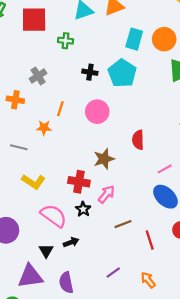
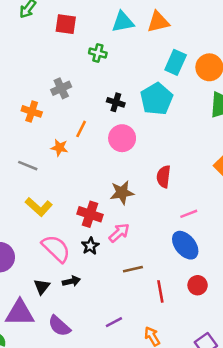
red square: (34, 20) -> (66, 24), size x0.7
black cross: (90, 72) -> (116, 102), moved
purple semicircle: (66, 283) -> (59, 326), turned -45

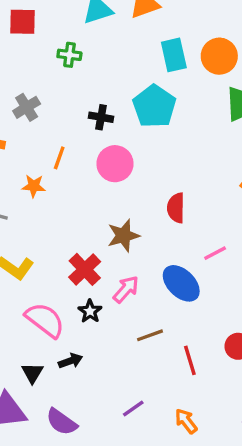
cyan rectangle: (176, 62) -> (174, 55), turned -30
red cross: (90, 214) -> (85, 269), turned 35
blue ellipse: (185, 245) -> (181, 283), moved

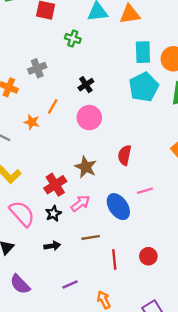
cyan pentagon: (154, 106) -> (144, 87), moved
black cross: (101, 117) -> (86, 85), turned 35
brown star: (123, 236) -> (86, 167), turned 30
black arrow: (70, 361) -> (52, 246), moved

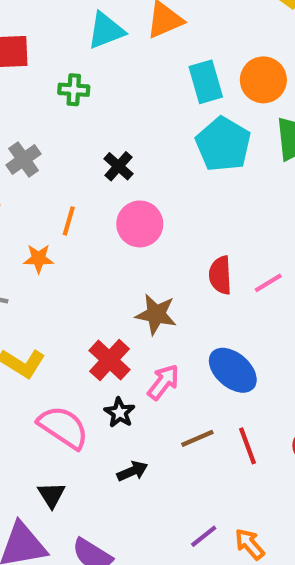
pink line: (145, 191) -> (268, 283), moved
red line: (114, 259) -> (247, 446), moved
purple line: (70, 284) -> (204, 536), moved

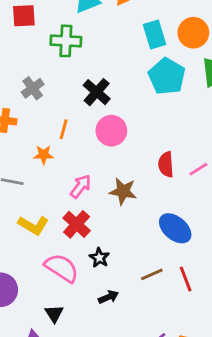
green cross: (74, 90) -> (66, 41), size x1.5
black cross: (119, 166) -> (97, 92), size x1.4
red cross: (110, 360) -> (77, 224), moved
pink arrow: (163, 382) -> (81, 186), moved

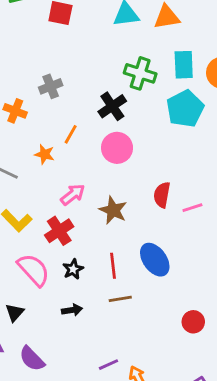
green cross: (66, 41) -> (140, 73), moved
red line: (186, 279) -> (113, 266), moved

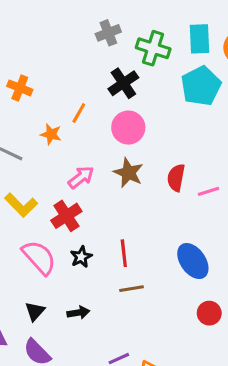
gray cross: (51, 86) -> (108, 33), moved
brown star: (113, 210) -> (128, 173), moved
blue ellipse: (155, 260) -> (193, 261), moved
black arrow: (72, 310) -> (78, 313), moved
black triangle: (15, 313) -> (35, 311), moved

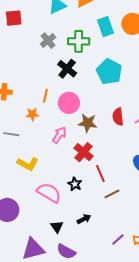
cyan pentagon: (201, 86) -> (109, 72), moved
pink circle: (128, 128) -> (69, 103), moved
red cross: (66, 216) -> (84, 152), moved

